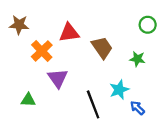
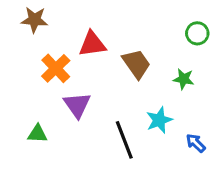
brown star: (19, 25) -> (34, 20), moved
blue arrow: (137, 108) -> (196, 143), moved

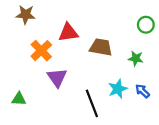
brown trapezoid: (136, 64) -> (101, 47), turned -45
green triangle: (37, 134) -> (19, 99), moved
blue arrow: (196, 143) -> (142, 91), moved

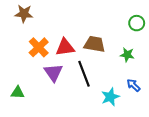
red triangle: (68, 33) -> (65, 47), moved
cyan star: (118, 89) -> (110, 97), moved
black line: (92, 103) -> (84, 74), moved

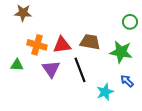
orange cross: (39, 47) -> (37, 45), turned -30
green star: (127, 55) -> (121, 52), size x1.6
green triangle: (18, 93) -> (17, 65), moved

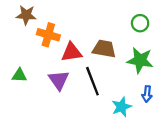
green circle: (130, 22) -> (140, 23), moved
orange cross: (37, 45) -> (48, 35), moved
blue arrow: (127, 81) -> (147, 94), turned -128

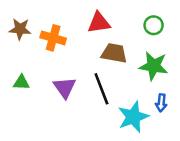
brown star: (26, 15) -> (20, 29), moved
red triangle: (72, 52) -> (99, 23), moved
cyan star: (121, 107) -> (133, 117), size x1.4

